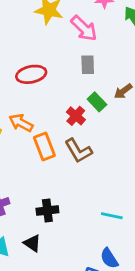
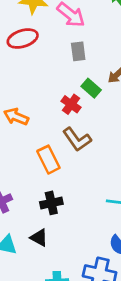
red ellipse: (31, 74) -> (23, 39), moved
orange rectangle: (44, 146) -> (48, 160), moved

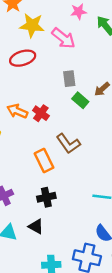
gray rectangle: (78, 51) -> (69, 79), moved
red cross: (71, 104) -> (41, 113), moved
orange arrow: (16, 117) -> (17, 111), moved

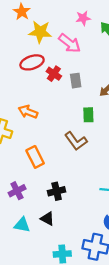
green rectangle: (80, 100) -> (88, 115), moved, turned 48
red cross: (41, 113) -> (54, 74), moved
orange rectangle: (44, 161) -> (35, 157), moved

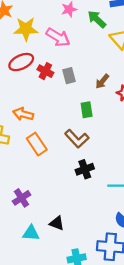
orange rectangle: (35, 157) -> (37, 144), moved
black cross: (57, 191) -> (85, 169), moved

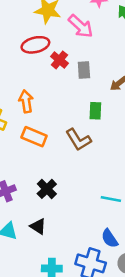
orange arrow: (23, 114) -> (26, 101), turned 54
orange rectangle: (37, 144) -> (34, 137), turned -45
black cross: (85, 169) -> (47, 189), moved, turned -36

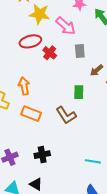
gray rectangle: (84, 70) -> (80, 51), moved
black cross: (47, 189) -> (42, 155), turned 35

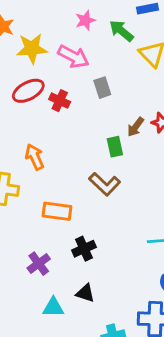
brown arrow: (96, 70) -> (136, 127), moved
orange rectangle: (31, 114) -> (57, 211), moved

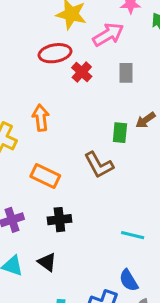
pink arrow: (73, 57) -> (108, 35), turned -76

